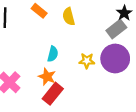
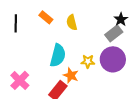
cyan semicircle: (53, 54) -> (58, 55), size x1.6
orange star: (47, 77) -> (71, 75), moved

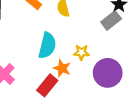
purple circle: (113, 59) -> (108, 73), moved

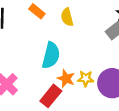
yellow star: (81, 52) -> (86, 79), moved

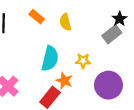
yellow star: (86, 79) -> (83, 61), moved

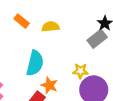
yellow semicircle: (65, 22) -> (50, 27), turned 98
yellow star: (83, 61) -> (80, 71), moved

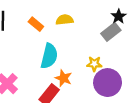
orange rectangle: (22, 21) -> (36, 24), moved

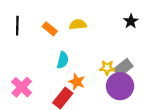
gray rectangle: (111, 32) -> (123, 68), moved
cyan semicircle: (49, 56) -> (63, 60), size x0.7

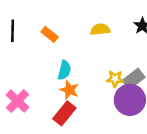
yellow semicircle: (78, 24) -> (100, 29), moved
orange star: (77, 82) -> (69, 90), moved

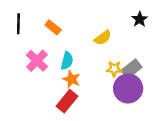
yellow semicircle: (100, 29) -> (103, 38), moved, turned 150
pink cross: (17, 101) -> (37, 61), moved

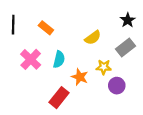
gray rectangle: (132, 69) -> (125, 47), moved
orange star: (72, 79) -> (80, 77), moved
purple circle: (128, 88) -> (117, 86), size x0.6

